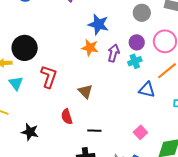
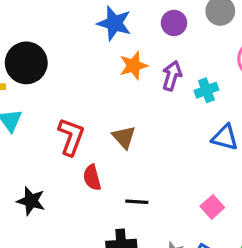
blue star: (98, 24) -> (114, 23), moved
purple circle: (137, 42) -> (174, 23), moved
orange star: (90, 48) -> (134, 66), turned -30
red L-shape: (49, 77) -> (71, 137), moved

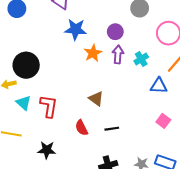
purple circle: (174, 23) -> (115, 32), moved
red L-shape: (71, 137) -> (49, 106), moved
black line: (137, 202) -> (112, 129), moved
pink square: (212, 207) -> (163, 121), moved

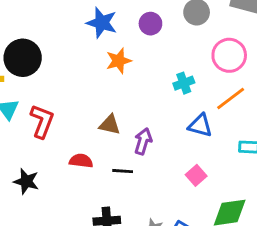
purple circle: (115, 32) -> (150, 24), moved
purple arrow: (118, 54) -> (143, 141), moved
brown triangle: (96, 99) -> (110, 125), turned -35
red semicircle: (82, 128) -> (81, 161), turned 112

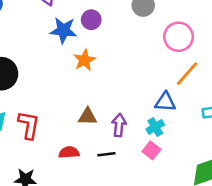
purple circle: (150, 24) -> (91, 20), moved
cyan cross: (184, 83) -> (155, 127), moved
pink square: (196, 175) -> (151, 150), moved

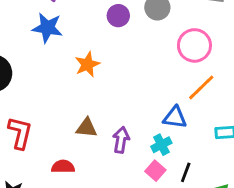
purple circle: (91, 20) -> (118, 16), moved
blue star: (63, 30) -> (47, 28), moved
black line: (106, 154) -> (186, 172), moved, turned -66

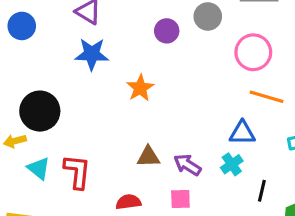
orange line: (201, 87) -> (267, 97), turned 68
purple arrow: (121, 140) -> (187, 165), turned -60
pink square: (155, 171) -> (180, 199), moved, turned -36

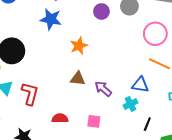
brown triangle: (148, 157) -> (78, 79), moved
purple arrow: (187, 165) -> (103, 89), moved

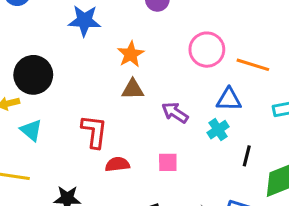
pink circle: (155, 34) -> (207, 50), moved
brown triangle: (78, 79) -> (133, 89), moved
red L-shape: (30, 94) -> (94, 131), moved

